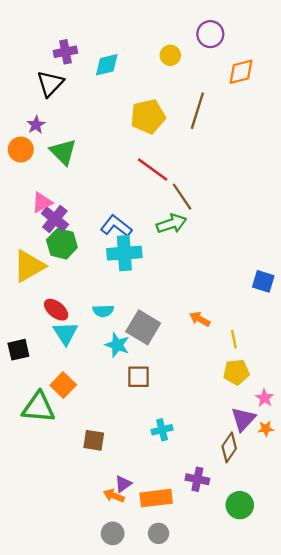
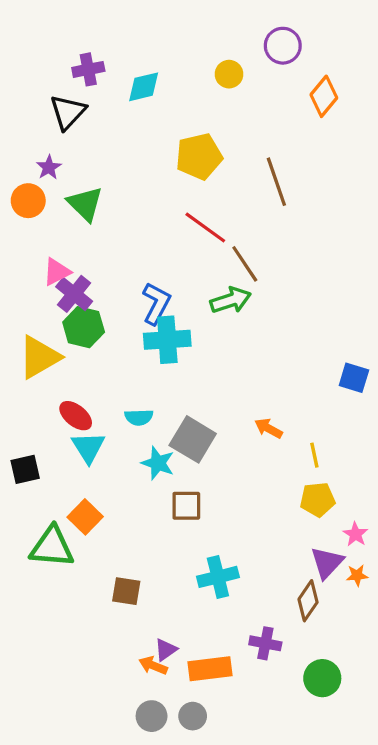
orange diamond: (241, 72) -> (324, 96), turned -36
brown line: (197, 111) -> (276, 182), moved, turned -36
blue L-shape: (116, 226) -> (156, 303), turned 80
cyan cross: (162, 430) -> (218, 577), size x1.4
gray circle: (159, 533) -> (193, 716), moved

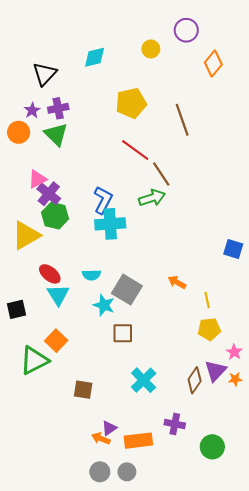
purple cross: (88, 69) -> (58, 108), moved
green triangle: (52, 547) -> (34, 360), turned -32
cyan cross: (218, 577) -> (144, 380), turned -30
brown diamond: (308, 601) -> (195, 380), moved

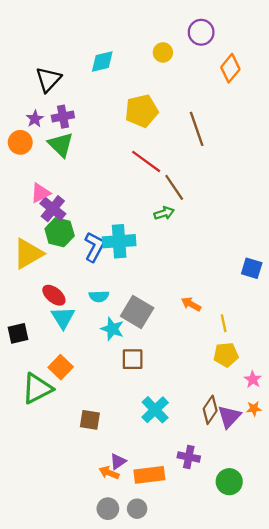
green arrow: (152, 198) -> (164, 213), size x0.7
blue L-shape: (103, 200) -> (94, 247), moved
purple triangle: (215, 371) -> (229, 417), moved

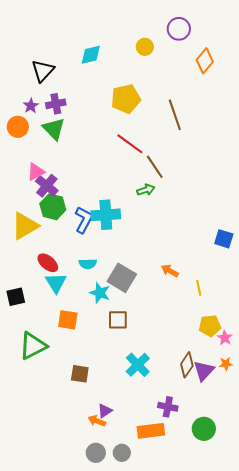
yellow pentagon: (226, 355) -> (210, 326), moved
orange square: (61, 367) -> (68, 320), moved, turned -35
orange rectangle: (149, 475) -> (151, 431), moved

